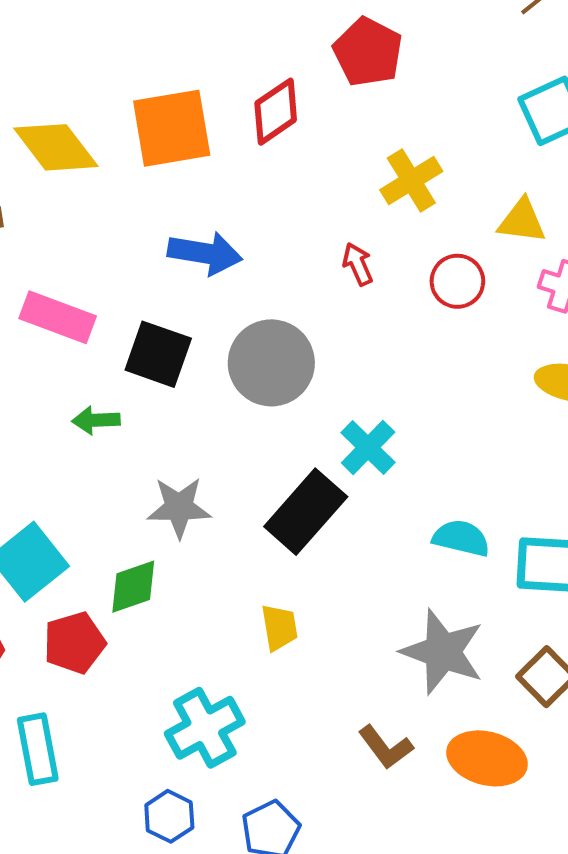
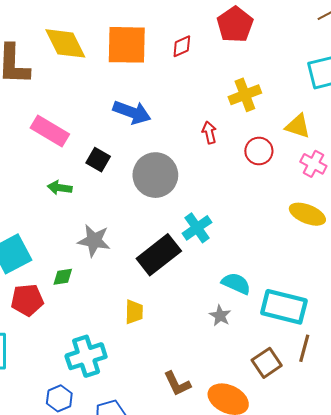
red diamond: (276, 112) -> (182, 46), size x0.7
black square: (158, 354) -> (98, 160), size x0.7
green diamond: (133, 587) -> (63, 277), size x0.7
gray star: (443, 652) -> (220, 316), moved, size x0.5

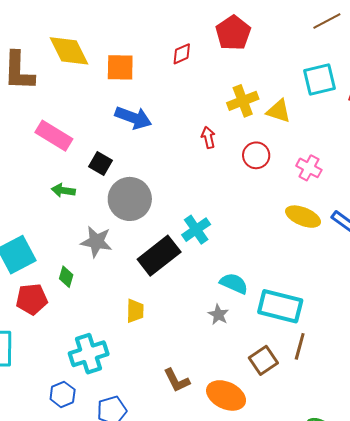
orange square: (127, 45) -> (120, 67), moved, size x0.7
yellow triangle: (298, 126) -> (279, 111), moved
gray circle: (155, 175) -> (130, 199), moved
green diamond: (63, 277) -> (66, 277), turned -65

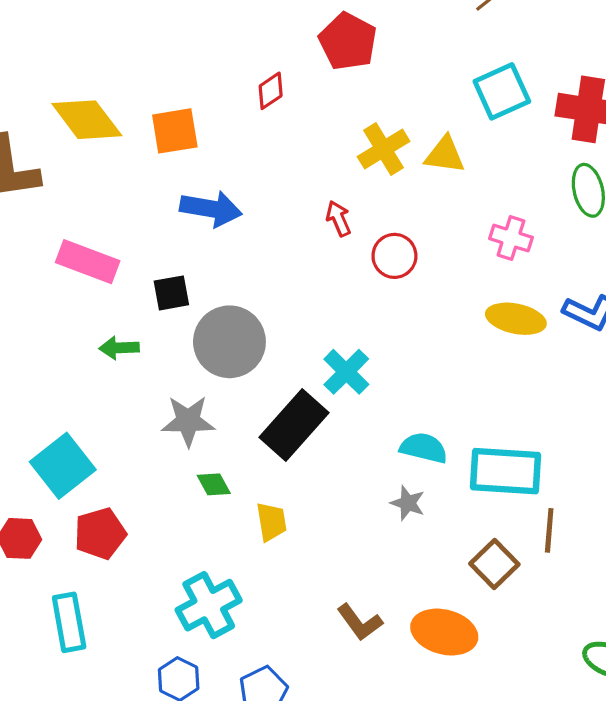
red circle: (256, 155) -> (394, 256), moved
black square: (100, 163) -> (171, 293), turned -30
green diamond: (66, 277) -> (214, 484), moved, turned -35

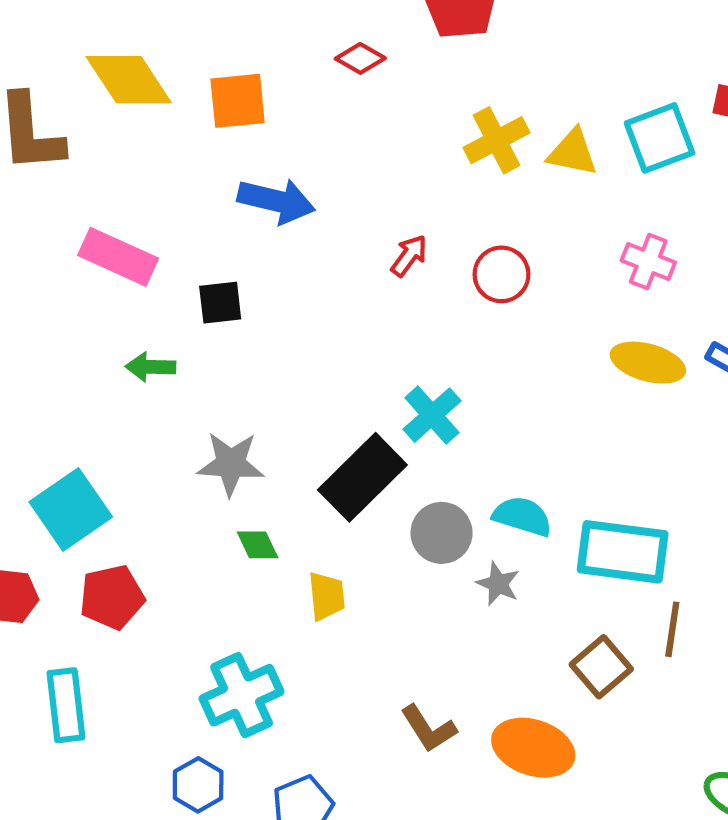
red diamond: (271, 91) -> (360, 58), turned 60
cyan square: (502, 91) -> (660, 138), moved
red arrow: (338, 219) -> (409, 256), moved, turned 56
gray circle: (229, 342) -> (442, 533), moved, size x0.7

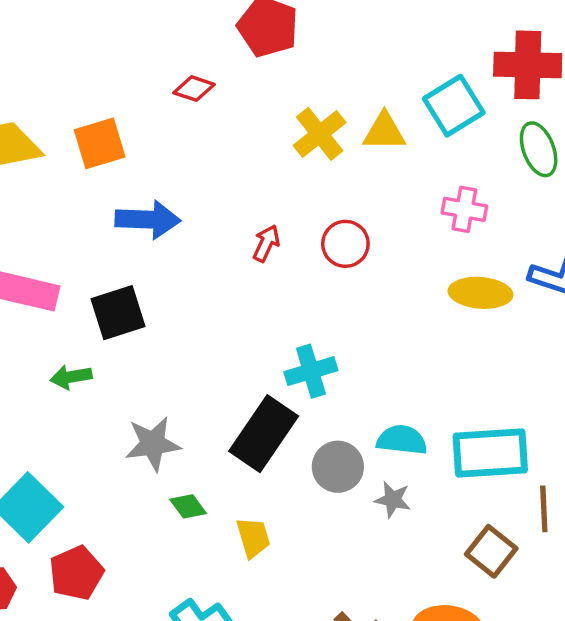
black square: (220, 303) -> (118, 313), size x1.4
cyan cross: (432, 415) -> (311, 371), turned 36

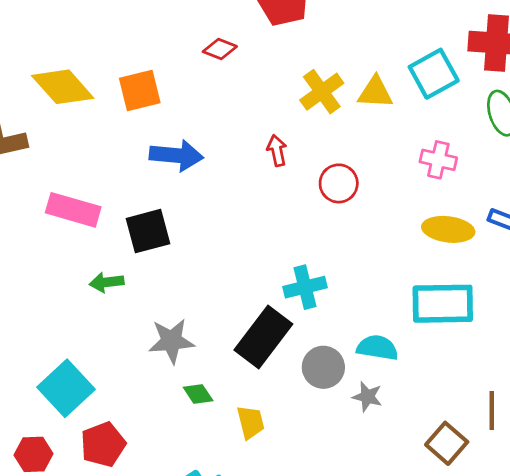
red arrow: (266, 243) -> (277, 150), moved, turned -40
cyan rectangle: (490, 453) -> (443, 304), moved

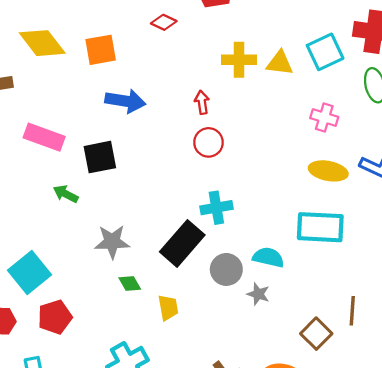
yellow cross: (322, 92) -> (239, 60), turned 32
red circle: (339, 183) -> (208, 142), moved
green arrow: (107, 282) -> (66, 194), turned 30

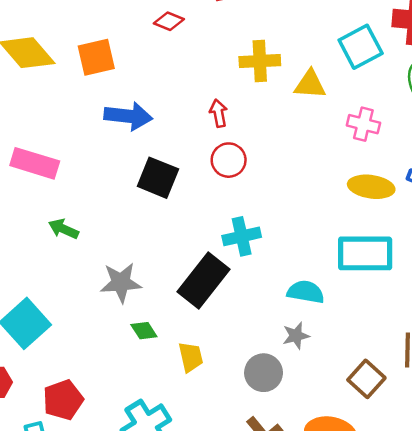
yellow triangle: (280, 63) -> (310, 84), moved
black square: (100, 157) -> (158, 178), moved, turned 36
gray circle: (226, 269) -> (264, 373), moved
gray star: (258, 294) -> (296, 336), turned -30
red pentagon: (55, 317) -> (63, 400), moved

